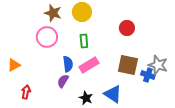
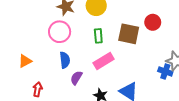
red circle: (127, 28) -> (153, 22), moved
blue semicircle: (68, 64) -> (65, 60), moved
brown square: (128, 65) -> (129, 34), moved

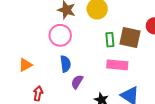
green rectangle: (98, 36) -> (110, 40), moved
pink rectangle: (104, 61) -> (117, 65), moved, turned 36

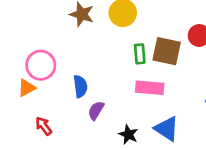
pink circle: (60, 35) -> (41, 65), moved
red arrow: (38, 93) -> (44, 126), turned -48

